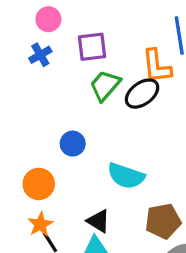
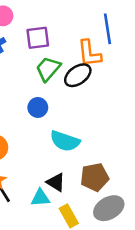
blue circle: (73, 144) -> (38, 107), moved
black triangle: (98, 221) -> (56, 182), moved

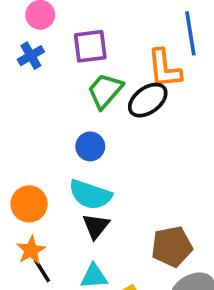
cyan semicircle: (65, 141) -> (90, 195), moved
black triangle: (56, 182) -> (96, 226), moved, turned 36

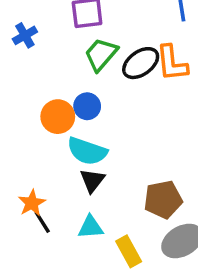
blue cross: (31, 56) -> (25, 35), moved
orange L-shape: (164, 69) -> (172, 63), moved
orange circle: (29, 204) -> (58, 117), moved

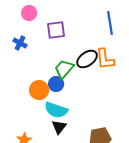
blue cross: (25, 35) -> (20, 43), turned -32
green trapezoid: (101, 54) -> (64, 69), moved

